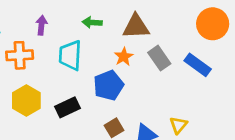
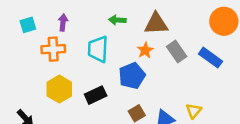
purple arrow: (41, 25) -> (63, 22), moved

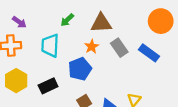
green arrow: (117, 20) -> (67, 20), turned -48
purple arrow: (63, 22) -> (19, 22), turned 120

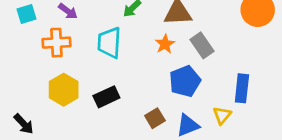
blue rectangle: (149, 53) -> (242, 88), moved, turned 60
blue pentagon: (80, 69) -> (185, 81), moved

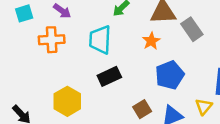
gray rectangle: (202, 45) -> (192, 29), moved
yellow hexagon: (64, 90) -> (67, 101), moved
black rectangle: (106, 97) -> (109, 76), moved

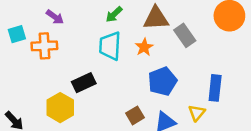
cyan square: (24, 13) -> (17, 34), moved
cyan trapezoid: (100, 40) -> (110, 46), moved
black rectangle: (109, 76) -> (84, 83), moved

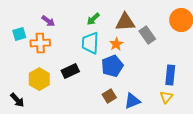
blue pentagon: (163, 81) -> (112, 66), moved
yellow hexagon: (60, 108) -> (39, 79), moved
yellow triangle: (197, 113) -> (166, 97), moved

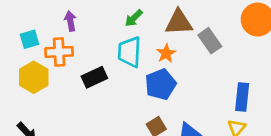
purple arrow: (48, 21) -> (70, 21), turned -136
black rectangle: (70, 71) -> (94, 77), moved
yellow hexagon: (39, 79) -> (34, 77), moved

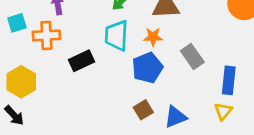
gray rectangle: (210, 41) -> (192, 57), moved
orange star: (166, 53) -> (153, 37), turned 30
yellow hexagon: (34, 77) -> (21, 82), moved

